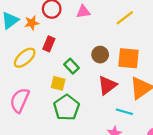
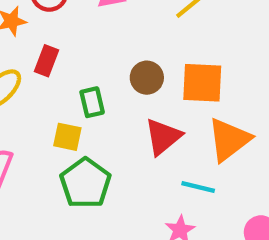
green rectangle: (72, 66) -> (92, 102), turned 32

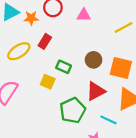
green rectangle: (92, 102) -> (64, 67), turned -64
green pentagon: (85, 183) -> (73, 110), moved

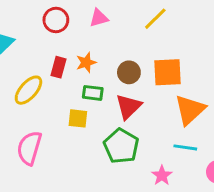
orange star: (31, 18) -> (86, 62), moved
red triangle: (96, 91) -> (128, 107), moved
cyan line: (108, 120) -> (185, 147), moved

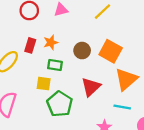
orange square: (168, 72) -> (111, 51), turned 30
red triangle: (128, 107) -> (91, 87), moved
green pentagon: (121, 146) -> (60, 104), moved

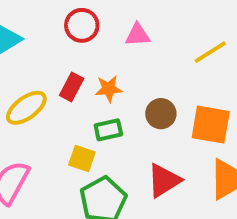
orange square: (111, 51) -> (211, 125), turned -30
green rectangle: (55, 65) -> (108, 130), turned -32

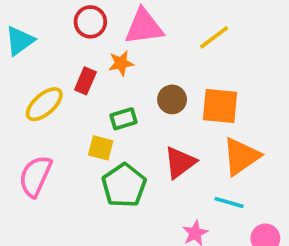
pink triangle: (138, 35) -> (144, 27), size x1.6
orange star: (109, 89) -> (121, 63), moved

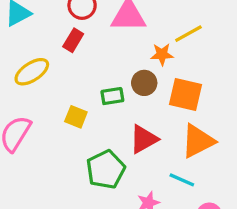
orange star: (121, 63) -> (162, 54), moved
red rectangle: (85, 81) -> (73, 40), moved
green rectangle: (124, 119) -> (112, 96), moved
green pentagon: (124, 185) -> (106, 169), moved

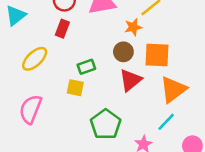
green rectangle: (112, 96) -> (86, 67), moved
red triangle: (144, 139) -> (130, 80), moved
cyan line: (182, 180) -> (166, 122), turned -60

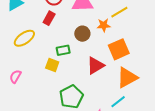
brown circle: (123, 52) -> (82, 34), moved
orange square: (157, 55) -> (119, 49), turned -35
pink semicircle: (31, 109) -> (15, 76), size x0.6

